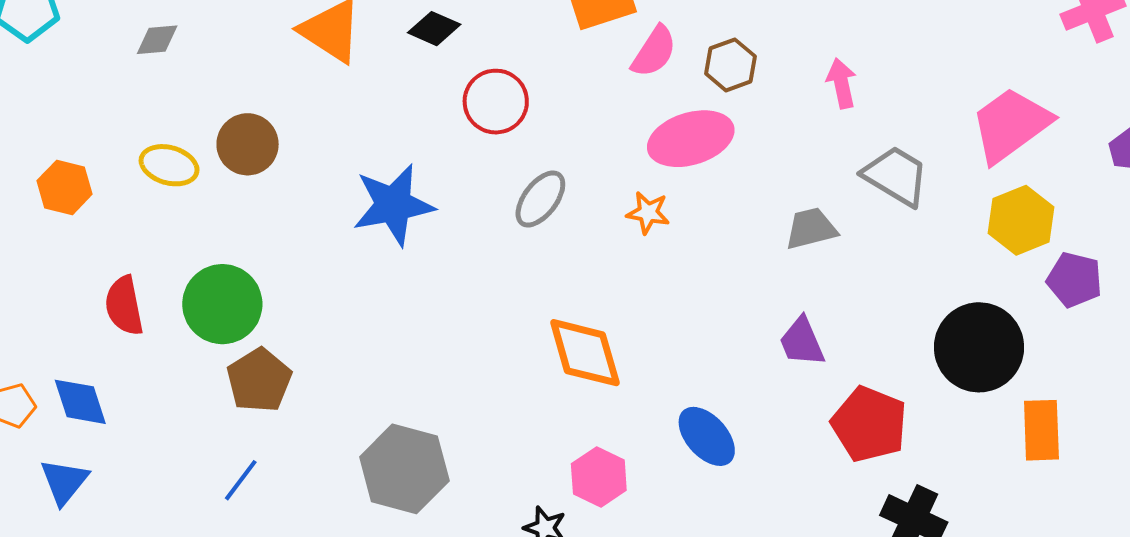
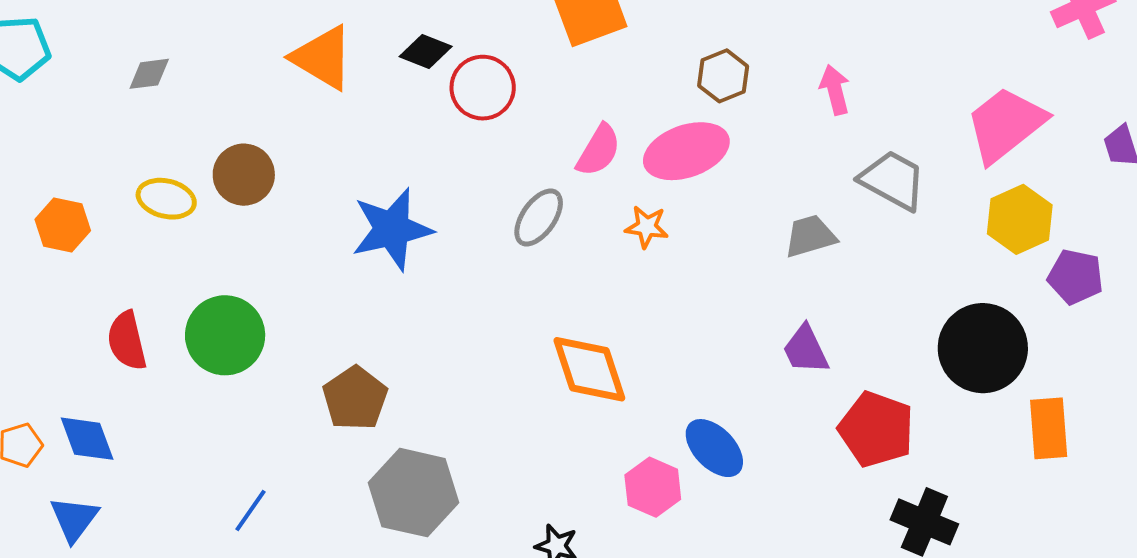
pink semicircle: (654, 52) -> (599, 150), moved
red circle: (496, 102) -> (483, 88), moved
brown pentagon: (259, 380) -> (355, 398), moved
pink hexagon: (599, 477) -> (653, 487), moved

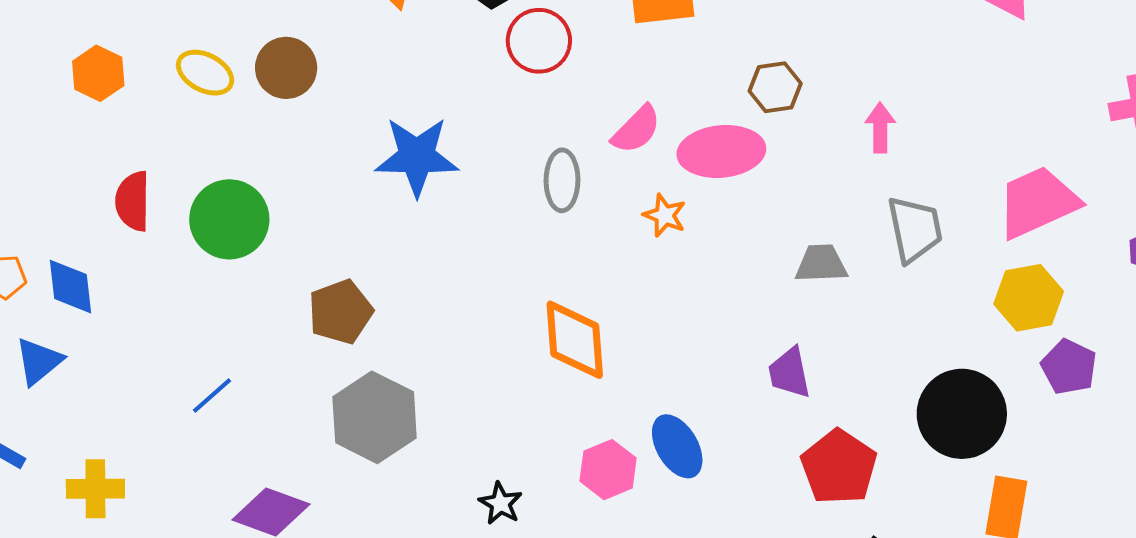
gray trapezoid: (893, 180) -> (915, 229), turned 36
gray ellipse: (539, 217) -> (562, 180), turned -48

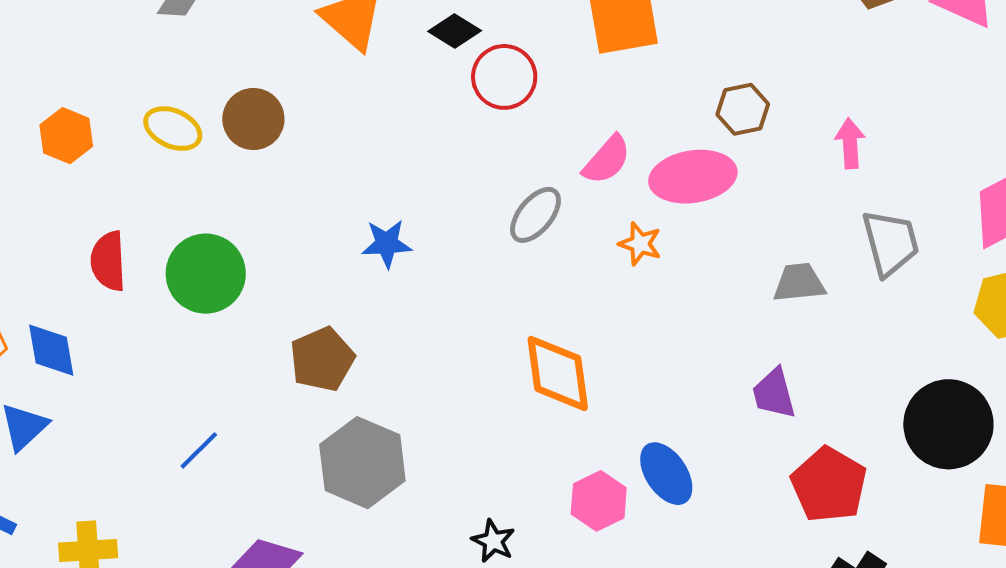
blue star: (417, 156) -> (387, 244), moved, size x0.6
gray ellipse: (562, 180) -> (536, 215), turned 42

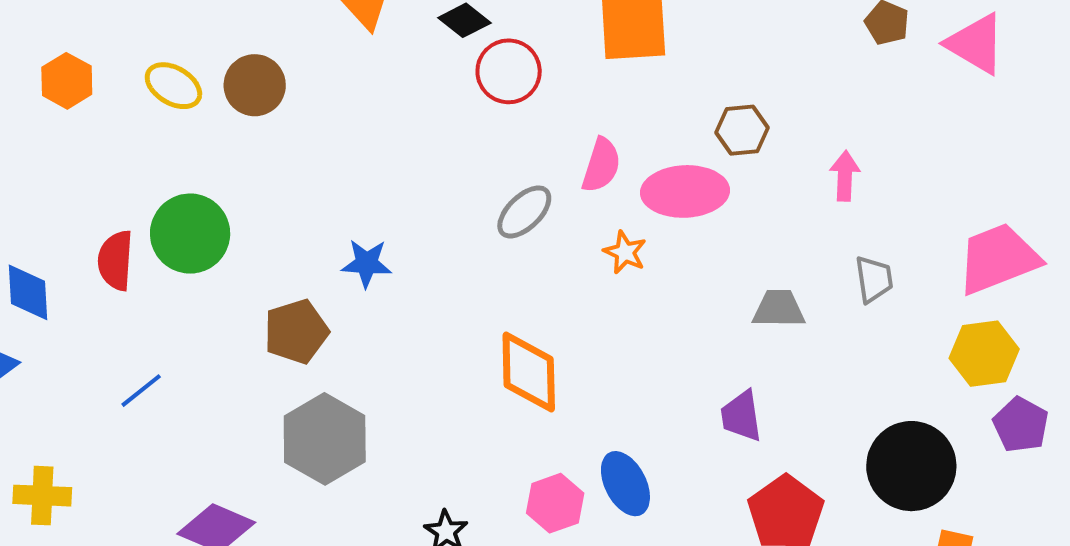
pink semicircle: (607, 160) -> (601, 165), turned -30
gray trapezoid: (891, 243) -> (874, 279), size x0.7
blue star: (387, 244) -> (367, 263), moved
red semicircle: (108, 261) -> (116, 260), moved
blue line: (199, 450) -> (141, 391), moved

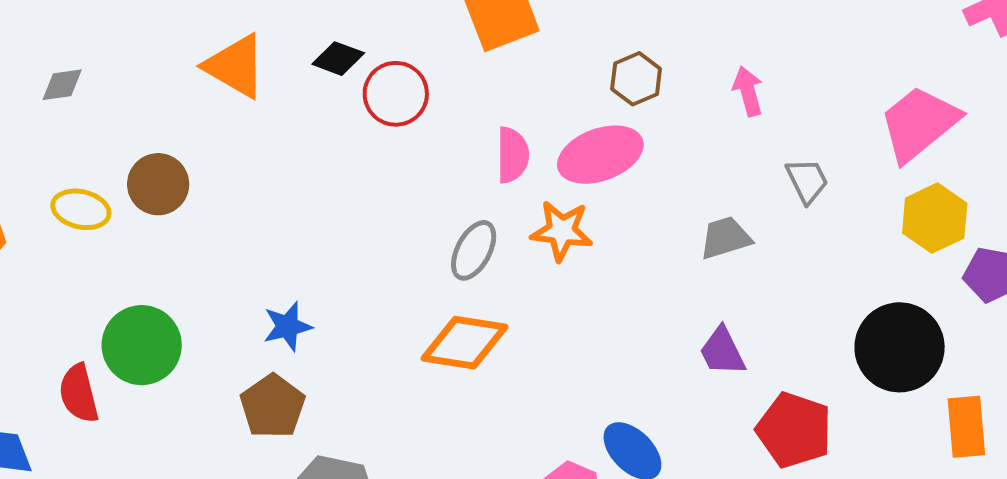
gray ellipse: (524, 212) -> (474, 250), moved
orange star: (625, 252) -> (562, 231), size x1.4
blue star: (367, 263) -> (287, 326), moved
orange diamond: (529, 372) -> (465, 343), moved, turned -62

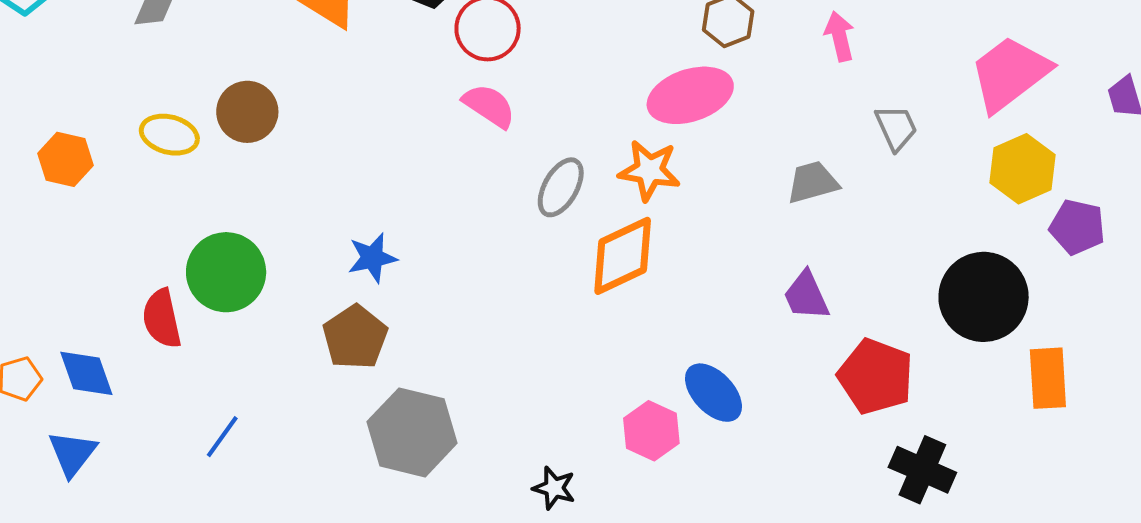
pink semicircle: (513, 155) -> (489, 106), moved, turned -58
orange diamond: (465, 343) -> (623, 256), moved, turned -36

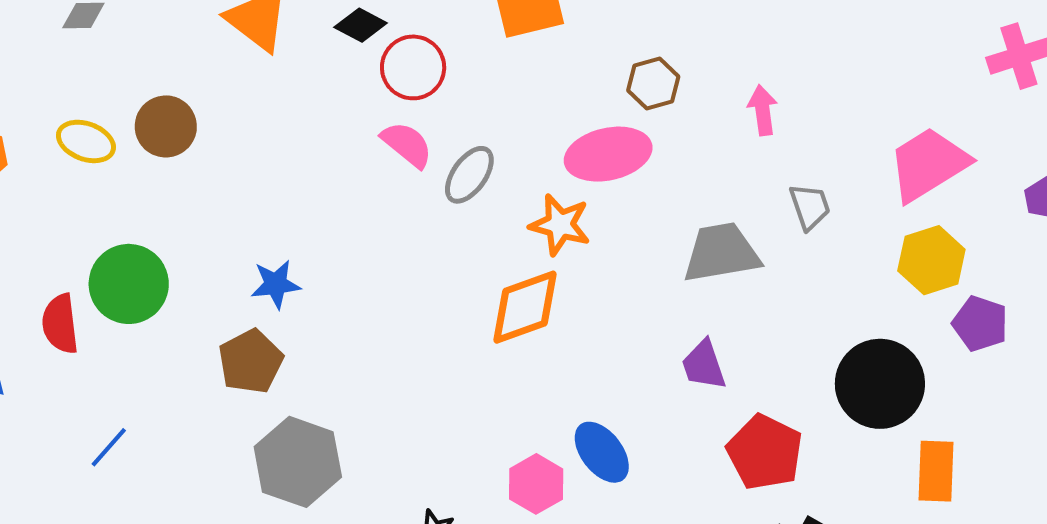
gray trapezoid: (813, 182) -> (721, 253), size x1.5
gray ellipse: (561, 187) -> (469, 175), moved

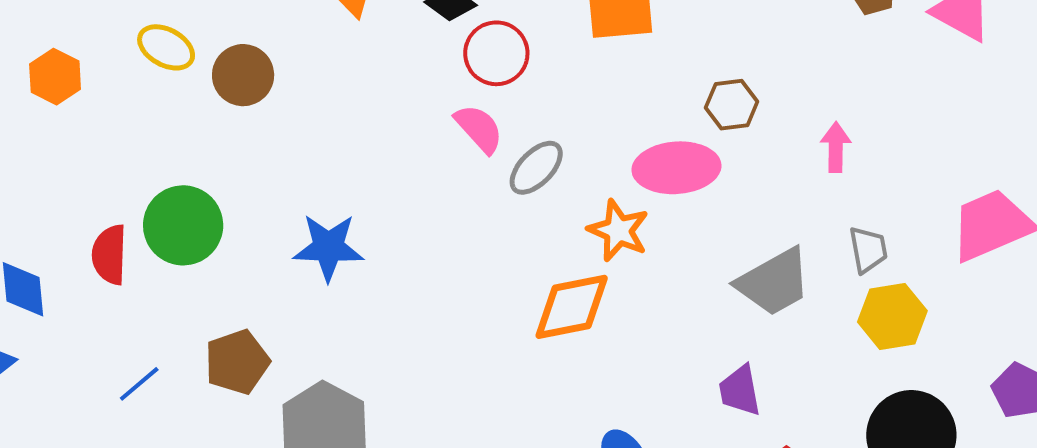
yellow ellipse: (86, 141) -> (166, 47), moved
gray trapezoid: (721, 253) -> (774, 282), turned 152
yellow hexagon: (931, 260) -> (892, 316), moved
blue star: (276, 284) -> (328, 247), size x1.4
brown pentagon: (251, 361) -> (237, 362), moved

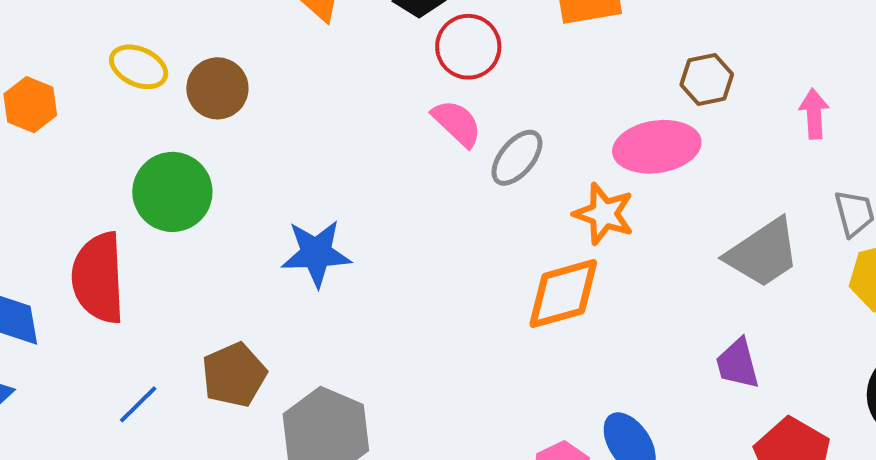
green circle: (183, 225) -> (172, 192), moved
red semicircle: (109, 255) -> (98, 278), size x1.5

